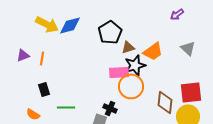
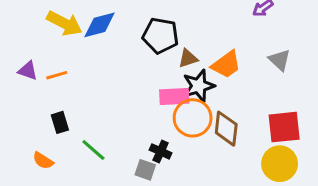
black pentagon: (110, 32) -> (161, 36), turned -30
purple triangle: (23, 55) -> (28, 71), turned 40
orange line: (42, 58) -> (57, 75), turned 64
brown diamond: (165, 102) -> (226, 129), moved
green line: (66, 107) -> (93, 150), turned 42

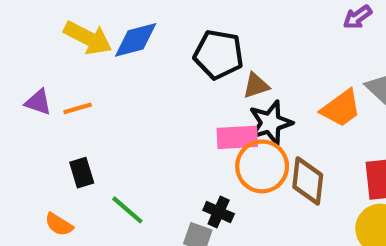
orange trapezoid: (226, 64) -> (341, 108), moved

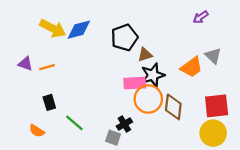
black pentagon: (219, 54) -> (124, 38), turned -30
black cross: (219, 212) -> (124, 124), turned 35

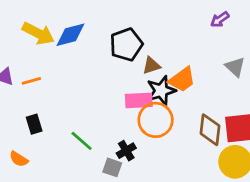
orange trapezoid: (192, 67) -> (182, 79), moved
brown diamond: (173, 107) -> (210, 130), moved
green line: (74, 123) -> (82, 141), moved

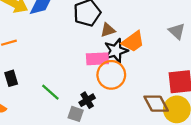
brown diamond: (210, 130) -> (156, 104), moved, turned -35

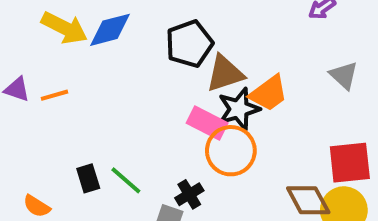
brown triangle: (108, 30) -> (225, 73), size x1.5
pink rectangle: (97, 59) -> (207, 123), turned 30
black rectangle: (11, 78) -> (88, 178), moved

